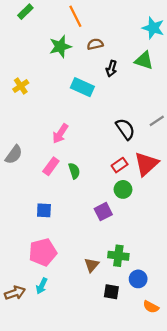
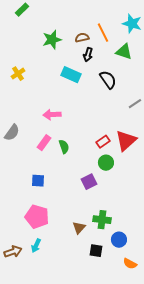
orange line: (75, 16) -> (103, 33), moved
black arrow: (111, 69) -> (88, 55), moved
black semicircle: (125, 129) -> (108, 80), moved
pink arrow: (60, 134) -> (52, 115), turned 54
pink pentagon: (43, 252) -> (37, 217), turned 30

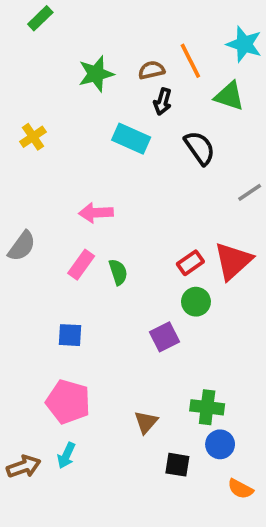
green cross: (102, 220) -> (207, 407), moved

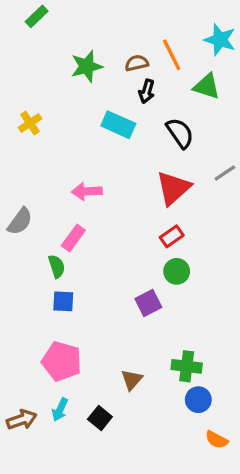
red triangle: (233, 261) -> (173, 188), moved
green semicircle: (118, 272) -> (57, 266), moved
black square: (177, 465) -> (100, 418), moved, turned 30

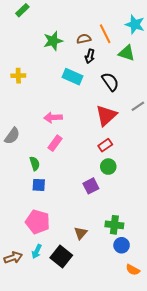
yellow cross: (30, 123) -> (18, 76), turned 32
pink rectangle: (73, 238) -> (55, 143), moved
black square: (100, 418) -> (61, 257), size x1.5

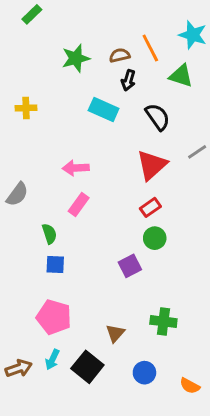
blue circle: (122, 245) -> (144, 373), moved

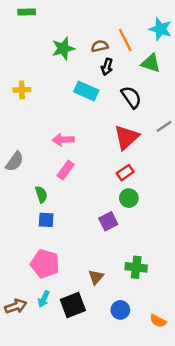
green rectangle: (32, 14) -> (27, 12), turned 42
black square: (87, 367) -> (73, 305), turned 30

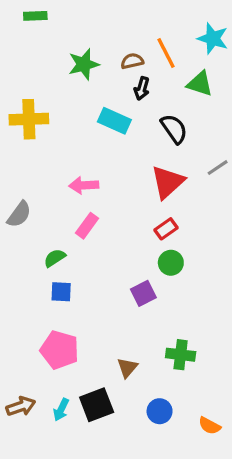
yellow cross: (22, 90) -> (29, 119), size x1.6
green semicircle: (41, 194) -> (55, 258), turned -105
cyan arrow: (44, 299) -> (61, 410), moved

